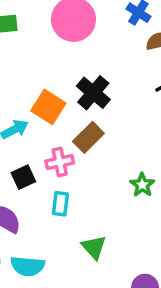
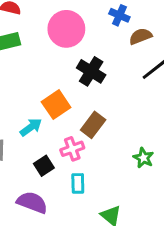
black cross: (93, 93) -> (91, 71), moved
orange square: (48, 107) -> (56, 105), turned 32

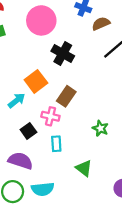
pink cross: (72, 149) -> (50, 116), turned 36
green star: (144, 158) -> (100, 128), moved

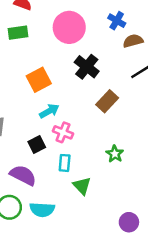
orange square: (36, 81) -> (39, 80), moved
brown rectangle: (66, 96) -> (107, 101), moved
cyan arrow: (17, 100) -> (49, 111), moved
green triangle: (84, 168) -> (82, 186), moved

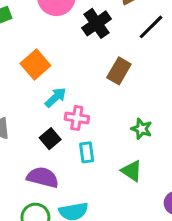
black cross: (87, 67) -> (97, 23), moved, turned 30
green triangle: (82, 186) -> (132, 171), moved

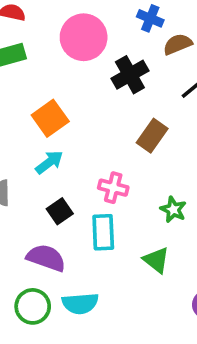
cyan arrow: (56, 97) -> (49, 162), moved
pink cross: (77, 118) -> (113, 188), moved
cyan rectangle: (87, 152) -> (103, 232), size x1.4

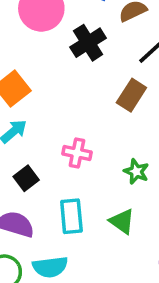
brown rectangle: (152, 136) -> (131, 95), moved
cyan rectangle: (103, 232) -> (71, 216), moved

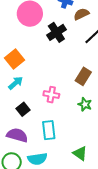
brown rectangle: (131, 95) -> (83, 76), moved
green triangle: (122, 221) -> (80, 153), moved

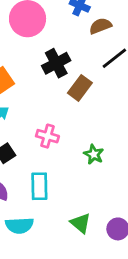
black cross: (56, 32) -> (56, 63), moved
brown rectangle: (83, 76) -> (80, 88), moved

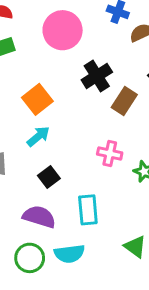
pink cross: (47, 136) -> (110, 153), moved

